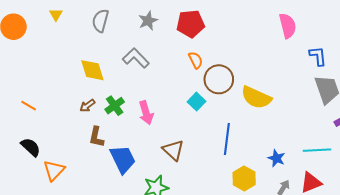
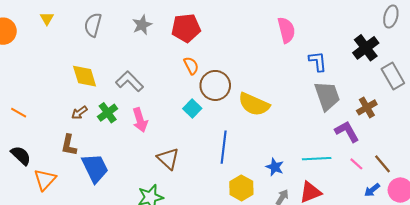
gray L-shape: (136, 58) -> (130, 81), moved
brown L-shape: (96, 137) -> (69, 145), moved
blue trapezoid: (123, 159) -> (95, 168), moved

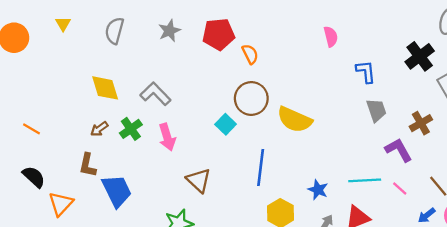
pink semicircle: (286, 30) -> (331, 37), size x0.7
orange semicircle: (191, 66) -> (250, 54), moved
gray trapezoid: (327, 96) -> (376, 110), size x0.7
pink line: (356, 164) -> (400, 189), moved

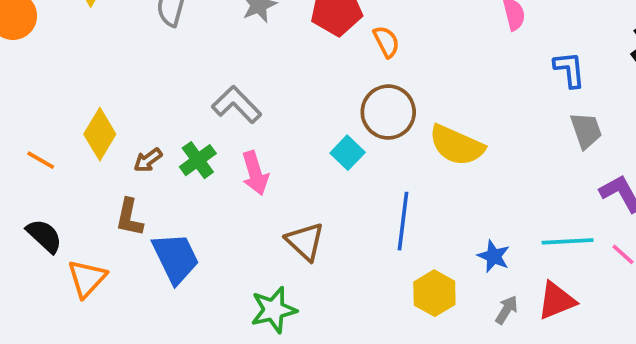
yellow diamond: (105, 88) -> (100, 134), moved, turned 48

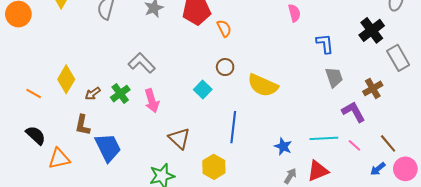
brown circle: (388, 112) -> (225, 67), size x0.6
orange triangle: (87, 278) -> (59, 159), turned 35
yellow hexagon: (434, 293) -> (214, 167), moved

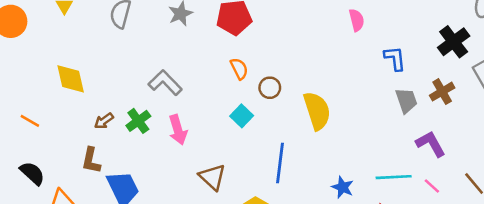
orange semicircle: (224, 28) -> (239, 69), moved
yellow diamond: (66, 79) -> (71, 79), moved, turned -44
yellow semicircle: (263, 85) -> (317, 111), turned -132
brown cross: (373, 88) -> (442, 92), moved

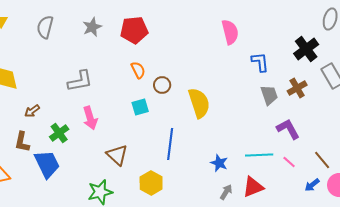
pink semicircle: (357, 20) -> (230, 32), size x1.4
gray L-shape: (165, 83) -> (80, 81), turned 124
cyan square: (242, 116) -> (140, 107), turned 30
green cross: (138, 121) -> (59, 133), moved

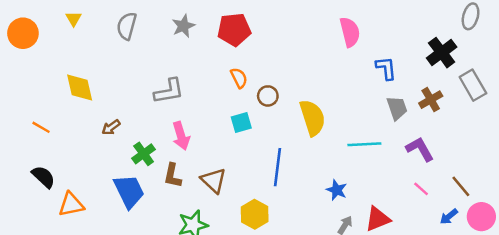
brown L-shape: (22, 142) -> (173, 176), moved
cyan line: (259, 155) -> (364, 144), moved

